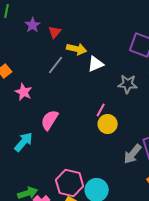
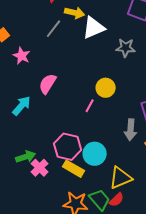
white triangle: (96, 64) -> (94, 28), size x1.4
pink line: (101, 110) -> (90, 106), moved
gray arrow: (133, 154) -> (131, 130), moved, turned -35

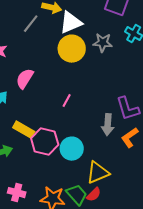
yellow circle: (106, 88) -> (72, 49), moved, size x1.4
pink cross: (40, 168) -> (17, 193), moved, turned -30
yellow rectangle: (74, 169) -> (24, 130), moved

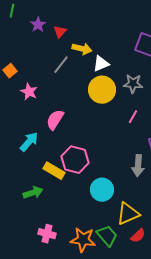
white triangle: (71, 23) -> (101, 64), size x0.7
pink line: (67, 101) -> (133, 117), moved
pink hexagon: (45, 142) -> (75, 160), moved
red semicircle: (94, 195) -> (138, 236), moved

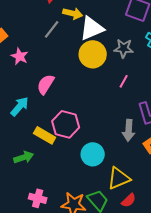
white triangle: (101, 64) -> (92, 28), size x1.5

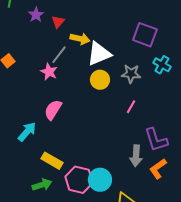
yellow circle: (93, 54) -> (100, 80), size x0.7
pink star: (20, 56) -> (49, 72), moved
pink hexagon: (66, 124) -> (79, 180), moved
green arrow: (24, 157) -> (42, 185), moved

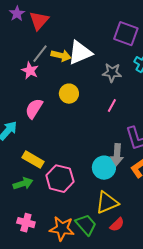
red triangle: (58, 22) -> (39, 21), size x1.5
yellow arrow: (80, 39) -> (61, 56), moved
yellow circle: (100, 80) -> (69, 94), moved
cyan circle: (100, 180) -> (104, 168), moved

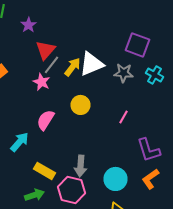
red triangle: (39, 21) -> (46, 50), moved
yellow arrow: (61, 56) -> (72, 67), turned -66
gray star: (112, 73) -> (124, 73), moved
gray arrow: (117, 155) -> (80, 166), moved

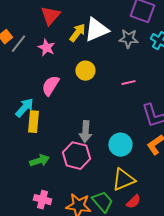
gray line: (52, 65) -> (18, 44), moved
pink line: (124, 117) -> (128, 83), turned 48
yellow rectangle: (44, 171) -> (33, 122), moved, turned 65

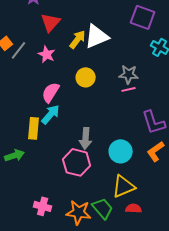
gray star: (128, 39) -> (129, 74), moved
cyan arrow: (24, 108) -> (51, 114), moved
green arrow: (39, 161) -> (15, 155), moved
red semicircle: (133, 202) -> (134, 208), turned -133

